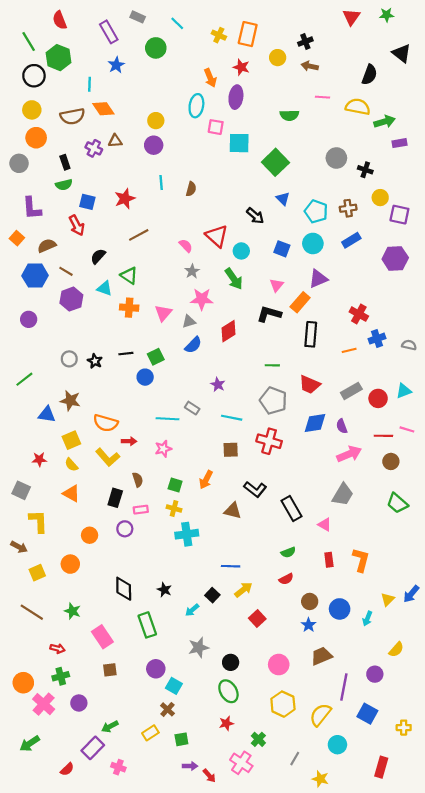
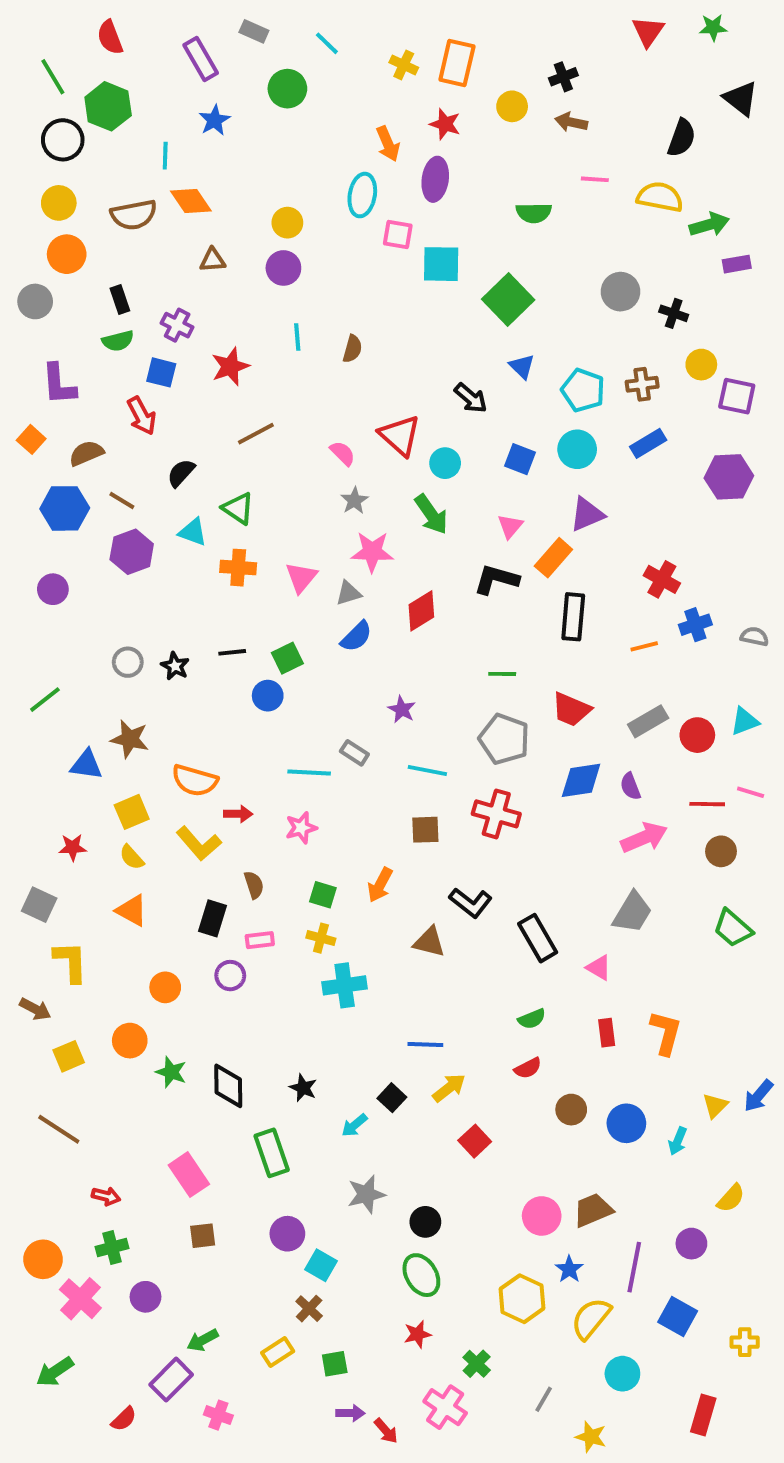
purple cross: (94, 148) -> (177, 325), moved
green star: (72, 611) -> (171, 1072), moved
blue star: (309, 625) -> (569, 1269), moved
pink circle: (279, 665) -> (542, 1216), moved

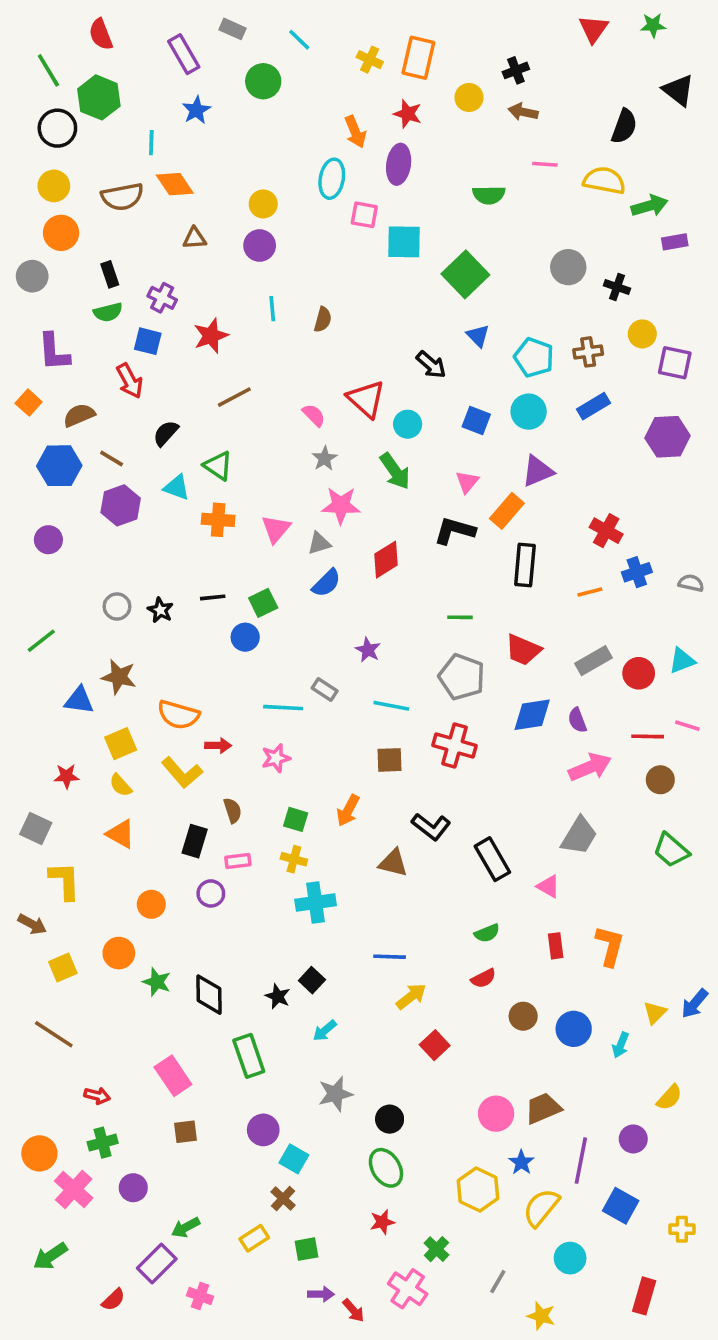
black square: (392, 1098) -> (312, 980), moved

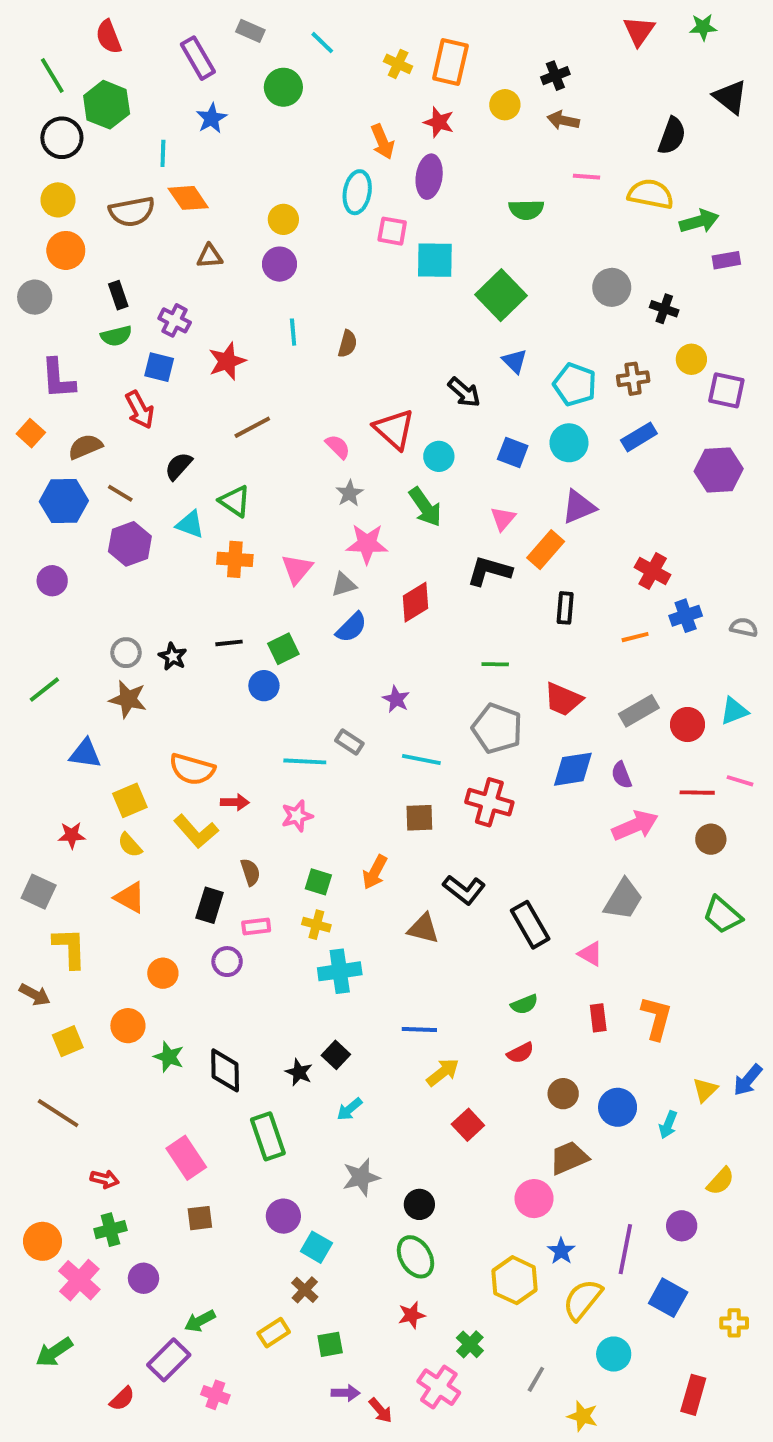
black rectangle: (525, 565) -> (565, 608), size x0.7
brown star: (119, 677) -> (128, 699), moved
brown trapezoid: (543, 1108) -> (569, 1158), moved

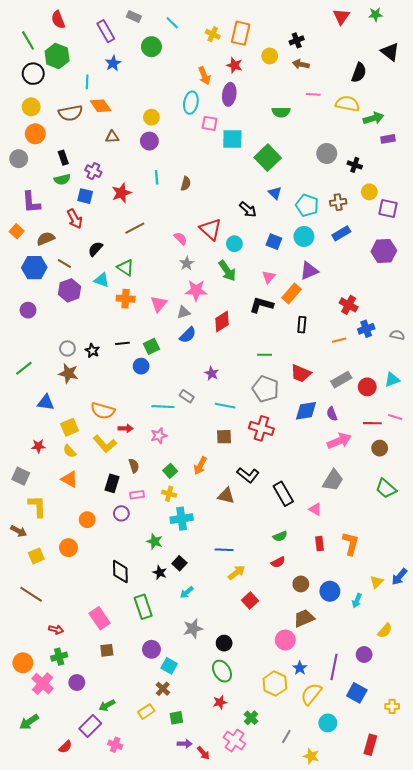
green square: (318, 882) -> (170, 471), turned 32
green star: (169, 1057) -> (155, 541), moved

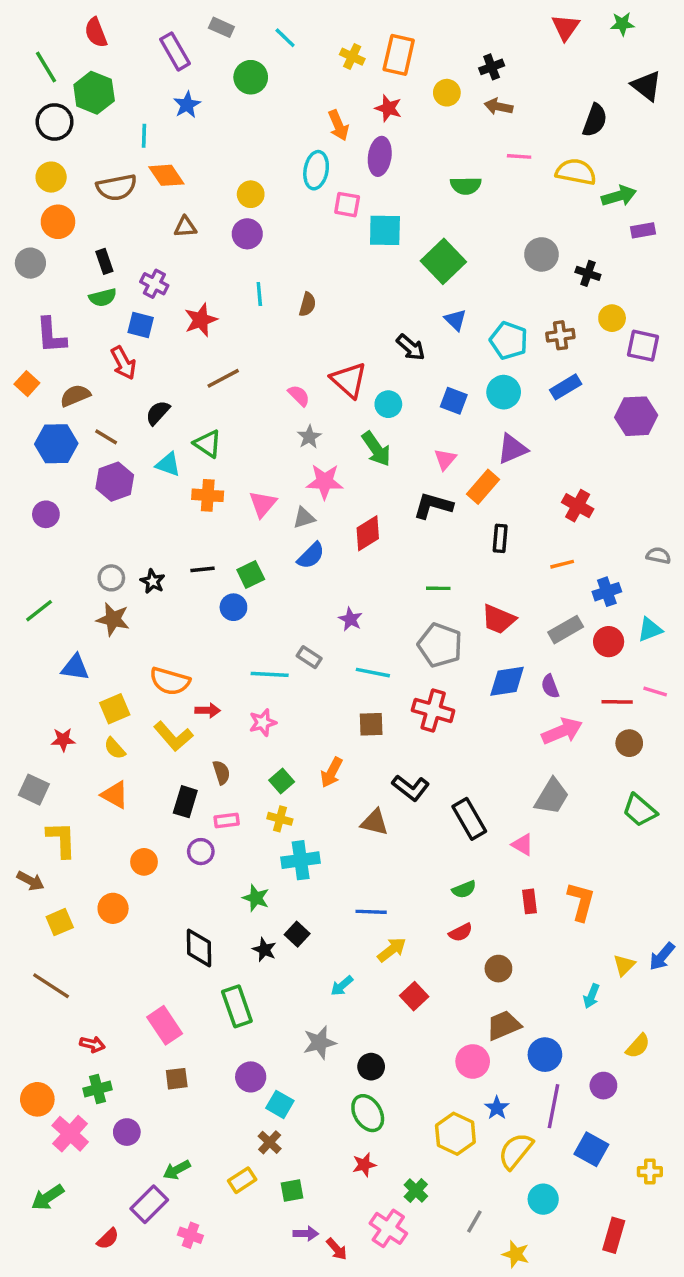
blue cross: (366, 329) -> (607, 592), moved
blue circle: (330, 591) -> (545, 1055), moved
cyan arrow: (187, 592) -> (342, 986), moved

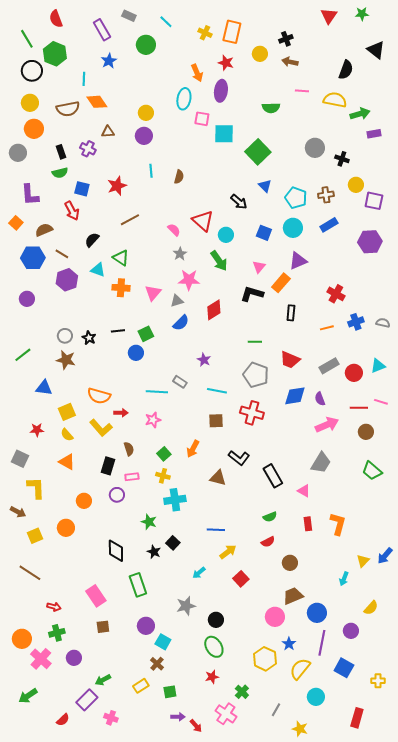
purple cross: (154, 284) -> (88, 149), moved
blue cross: (607, 592) -> (356, 322), moved

